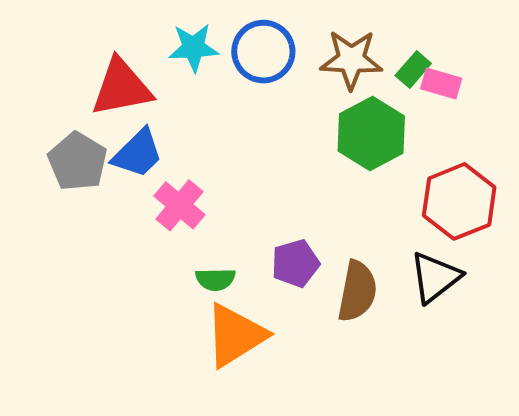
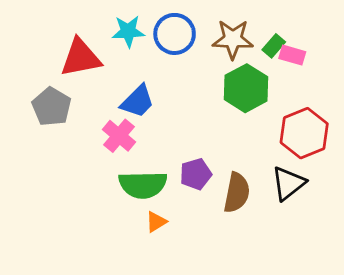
blue trapezoid: (138, 153) -> (138, 101), moved
green semicircle: (215, 279) -> (143, 185), size x1.8
orange triangle: (235, 335) -> (156, 222), size x0.5

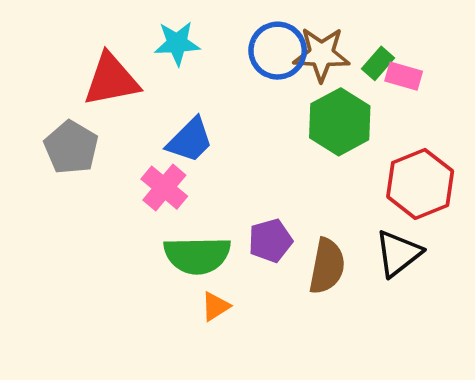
blue circle: (175, 34) -> (278, 51), moved

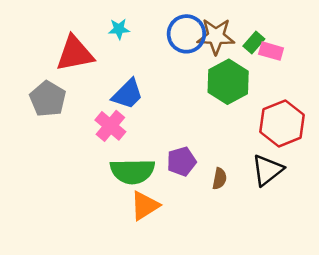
cyan star: (177, 43) -> (119, 29), size x0.7
brown semicircle: (327, 266) -> (220, 179), size x0.6
orange triangle: (215, 306) -> (145, 206), size x1.5

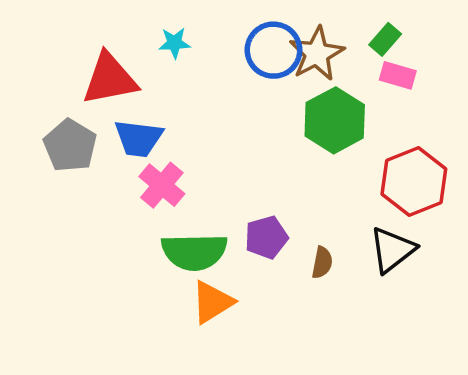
brown star: (216, 36) -> (317, 54), turned -30
green rectangle: (254, 42) -> (385, 39), moved
blue trapezoid: (128, 94) -> (138, 138), moved, turned 52

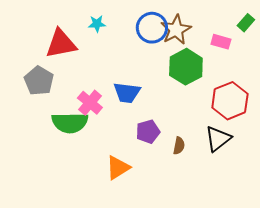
green rectangle: (385, 39) -> (246, 23), moved
blue trapezoid: (138, 138) -> (127, 93), moved
green semicircle: (194, 252) -> (70, 123), moved

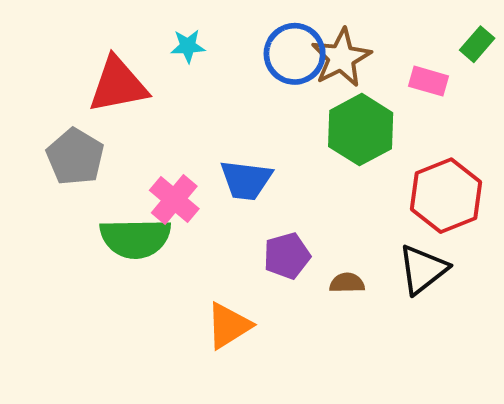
brown semicircle: (179, 146) -> (347, 283), turned -102

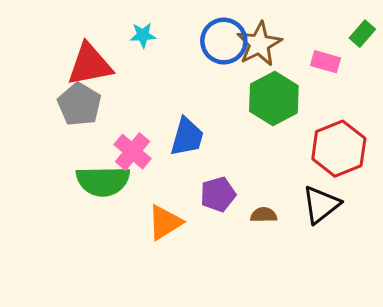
gray pentagon: (75, 157) -> (79, 104), moved
blue trapezoid: (246, 180) -> (187, 137), turned -81
orange triangle: (229, 326) -> (165, 222), moved

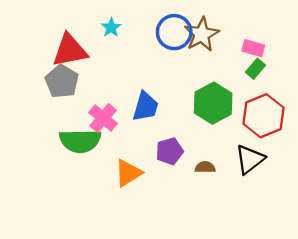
green rectangle: (362, 34) -> (255, 69), moved
cyan star: (143, 35) -> (111, 27), turned -30
green hexagon: (274, 99) -> (213, 103), moved

